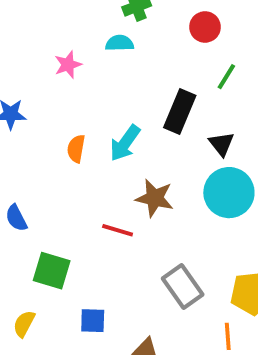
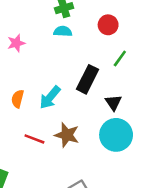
cyan semicircle: (120, 43) -> (63, 31), moved
red line: (118, 230) -> (34, 139), moved

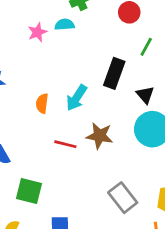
cyan semicircle: (63, 31) -> (65, 25), moved
pink star: (16, 43) -> (37, 32), moved

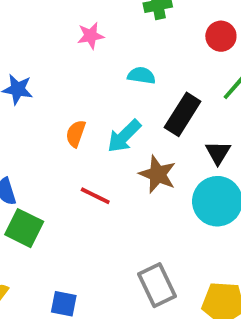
cyan semicircle: (65, 25) -> (141, 75), moved
brown star: (100, 136) -> (158, 174), moved
green square: (29, 191) -> (24, 228), moved

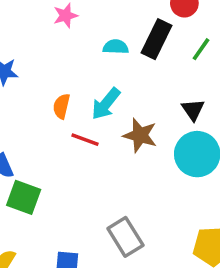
black rectangle: (183, 114) -> (156, 39), moved
red line: (95, 196) -> (85, 140), moved
gray rectangle: (157, 285) -> (125, 237), moved

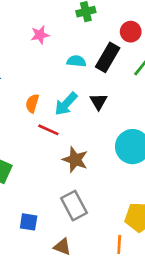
black triangle: (193, 110) -> (99, 102), moved
brown star: (140, 135) -> (75, 160), moved

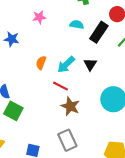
pink star: (40, 35) -> (39, 17), moved
cyan semicircle: (76, 61) -> (77, 25), moved
red line: (48, 130) -> (61, 86), moved

